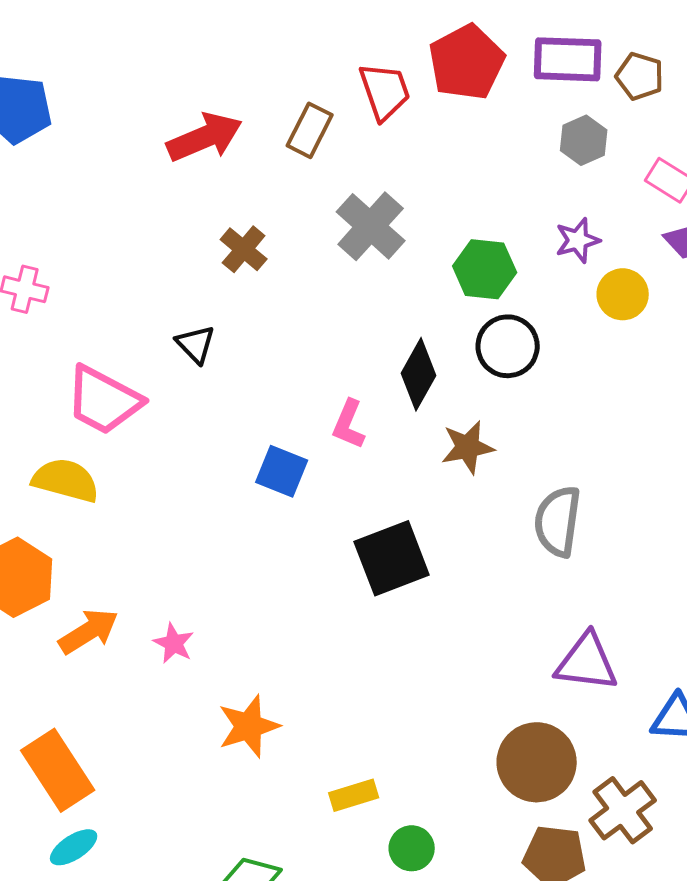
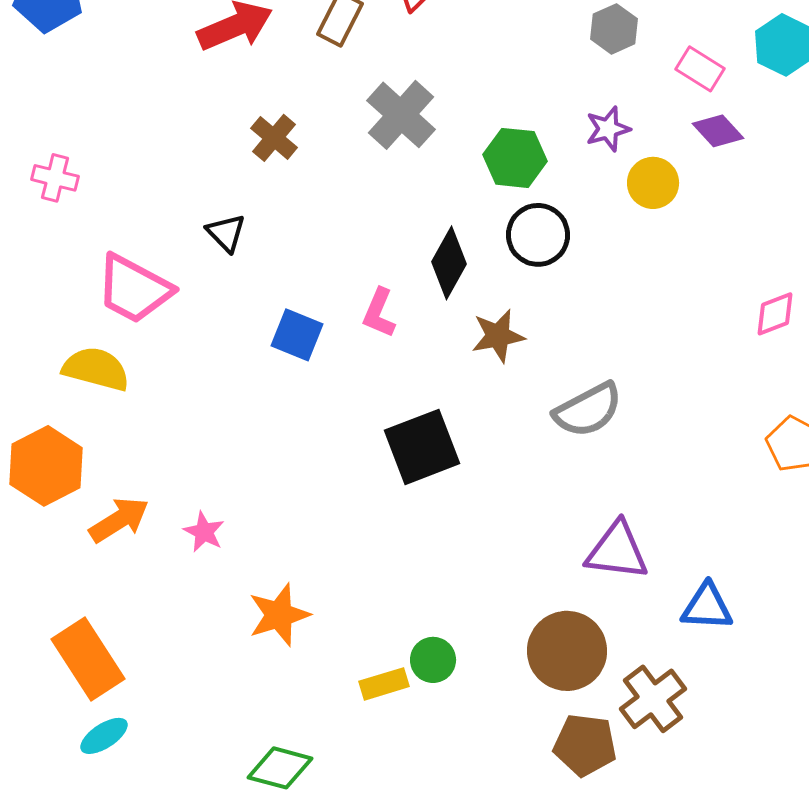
blue square: (282, 471) -> (297, 335), moved
gray semicircle: (558, 521) -> (588, 410), turned -126
green circle: (412, 848) -> (433, 660), moved

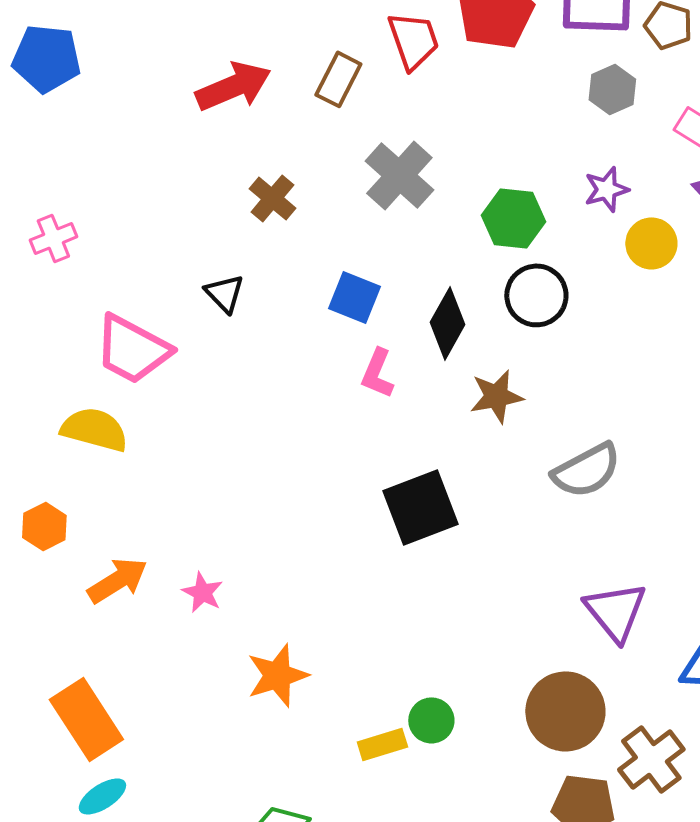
pink cross: (55, 178) -> (53, 238), turned -36
blue square: (297, 335) -> (354, 297), moved
orange hexagon: (46, 466) -> (44, 526), size x0.6
purple triangle: (617, 551) -> (615, 611), turned 44

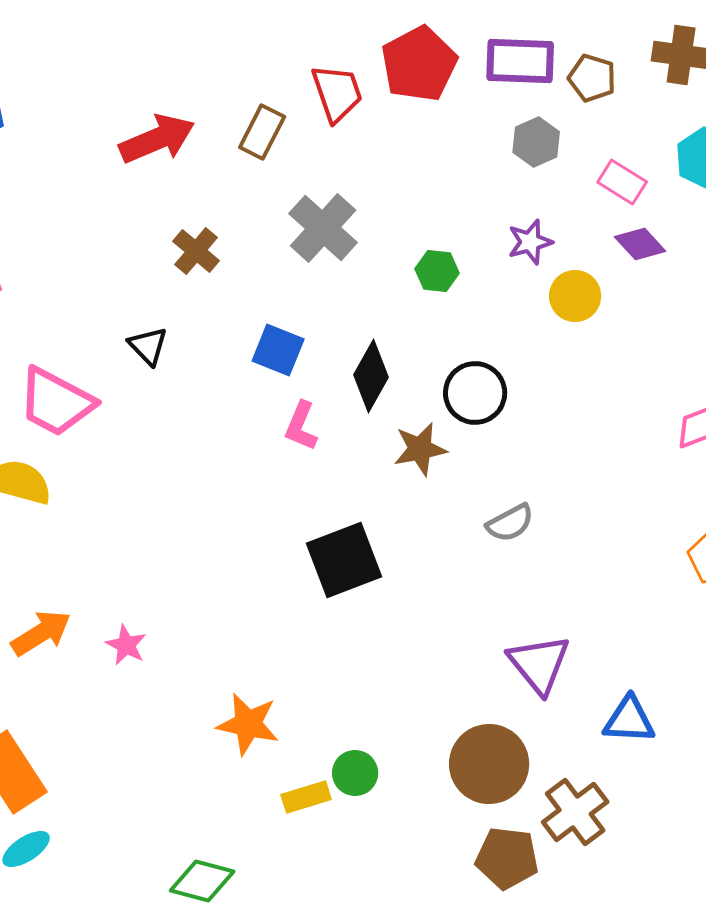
green hexagon: (513, 218) -> (437, 271), size x0.7
black circle: (536, 295) -> (475, 393), moved
gray semicircle: (586, 470) -> (510, 523), size x0.7
orange star: (277, 675) -> (248, 724), moved, turned 30

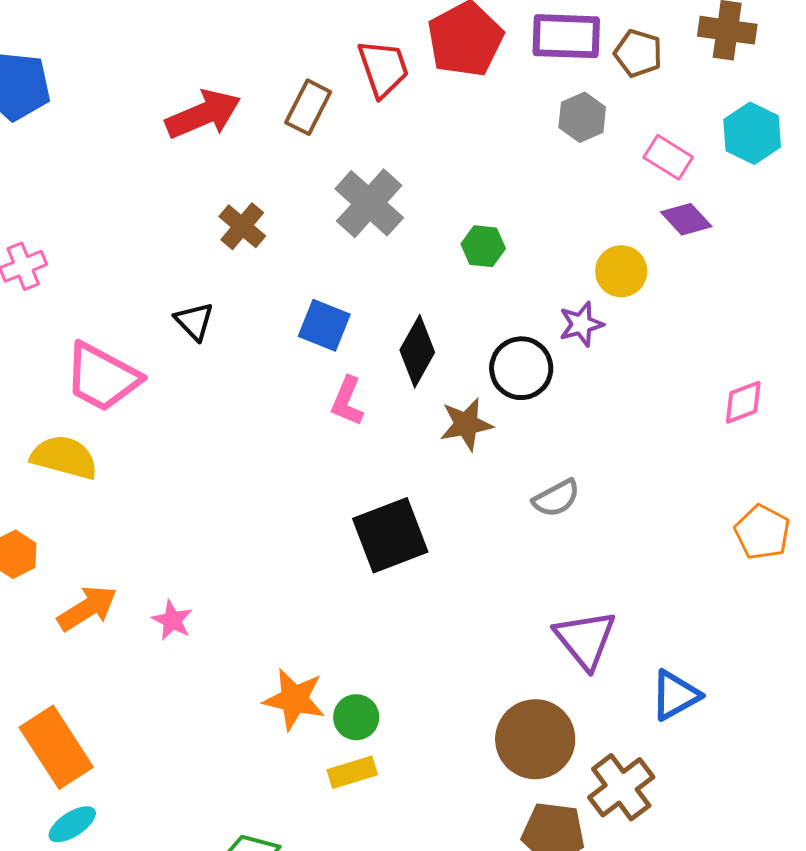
purple star: (530, 242) -> (581, 324), moved
blue triangle: (629, 720) -> (675, 695), turned -32
green circle: (355, 773) -> (356, 717), moved

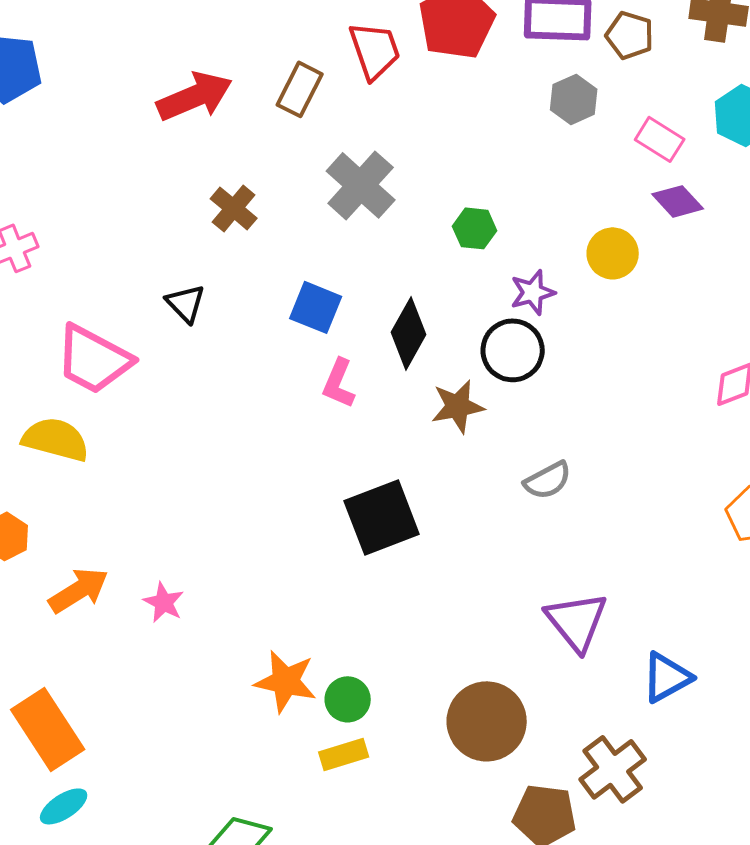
purple star: (581, 324) -> (533, 292), moved
brown circle: (535, 739) -> (487, 721), moved

